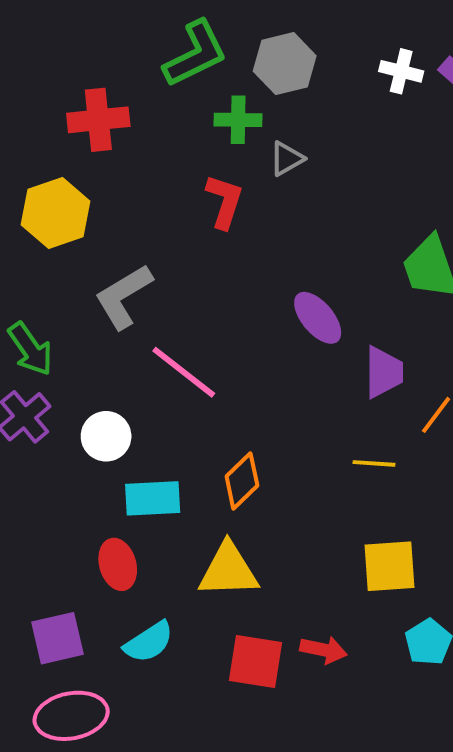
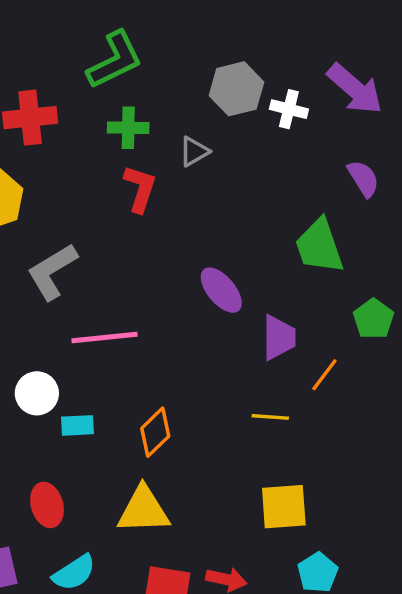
gray hexagon: (285, 64) -> (236, 89), moved
white cross: (401, 71) -> (289, 109), moved
green cross: (238, 120) -> (128, 128), moved
pink line: (184, 372) -> (105, 337), turned -44
cyan rectangle: (153, 498) -> (77, 425), moved, size x0.7

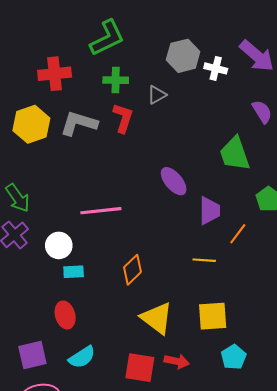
gray L-shape: (52, 272) -> (79, 123), moved, turned 48
cyan rectangle: (77, 425) -> (74, 272), moved
yellow triangle: (143, 510) -> (157, 318), moved, turned 39

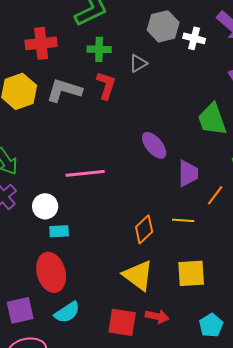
orange diamond: (133, 270) -> (144, 229), moved
red ellipse: (65, 315) -> (51, 272), size x1.5
cyan pentagon: (234, 357) -> (211, 325), moved

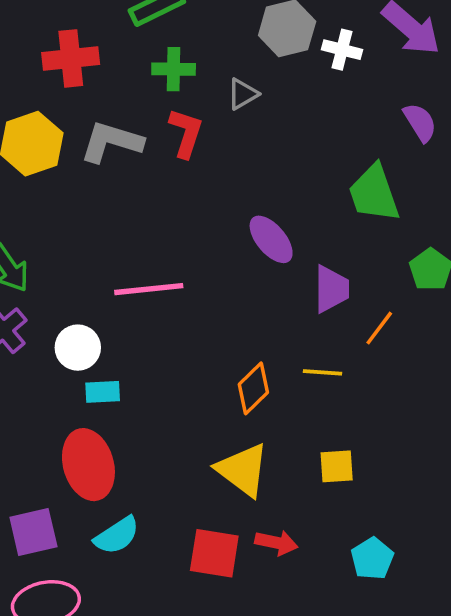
yellow square: (191, 273) -> (337, 466), size x0.7

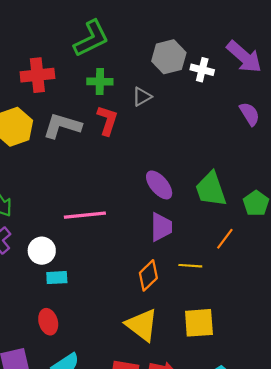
green trapezoid: (374, 193) -> (211, 189), moved
purple trapezoid: (331, 289) -> (161, 227), moved
red ellipse: (88, 465) -> (48, 322), size x0.6
yellow square: (337, 466) -> (199, 323), size x1.4

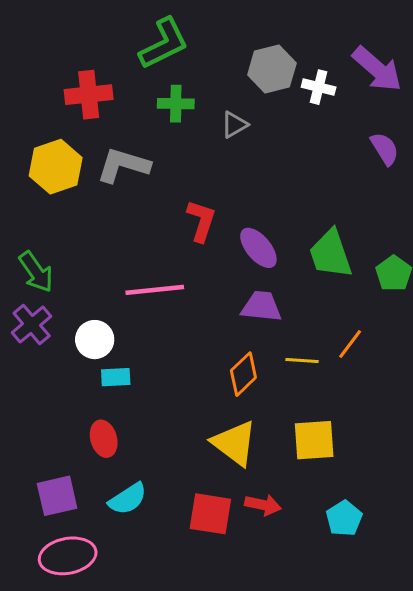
red L-shape: (107, 120) -> (201, 221), moved
purple trapezoid: (161, 227) -> (261, 306), turned -84
orange line: (225, 239) -> (350, 344), moved

